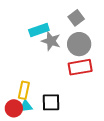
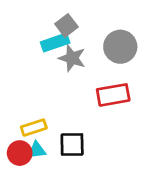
gray square: (76, 18) -> (66, 25), moved
gray circle: (79, 44) -> (120, 47), moved
yellow rectangle: (24, 90) -> (34, 128), turned 60

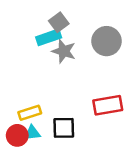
red rectangle: (113, 95) -> (108, 105), moved

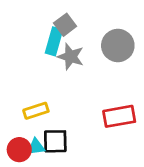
cyan rectangle: (49, 37) -> (54, 41), turned -55
yellow rectangle: (30, 113) -> (36, 111), moved
black square: (64, 128) -> (55, 141), moved

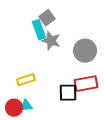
cyan rectangle: (54, 41) -> (39, 30), turned -36
gray circle: (118, 46) -> (85, 51), moved
black square: (55, 141) -> (68, 93), moved

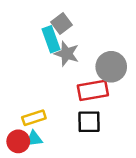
yellow rectangle: (26, 80) -> (34, 118), moved
red rectangle: (86, 84) -> (93, 90), moved

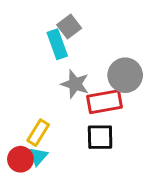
gray star: (67, 54) -> (75, 84), moved
yellow rectangle: (34, 118) -> (38, 133), turned -40
cyan triangle: (34, 139) -> (38, 156), turned -42

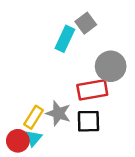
gray square: (69, 27) -> (86, 23), moved
cyan rectangle: (57, 44) -> (65, 39), moved, turned 45
gray star: (75, 84) -> (58, 113), moved

